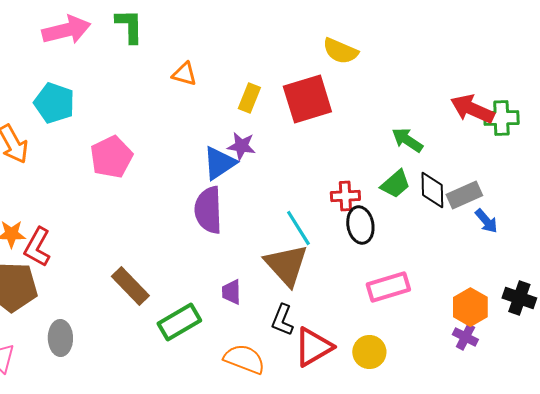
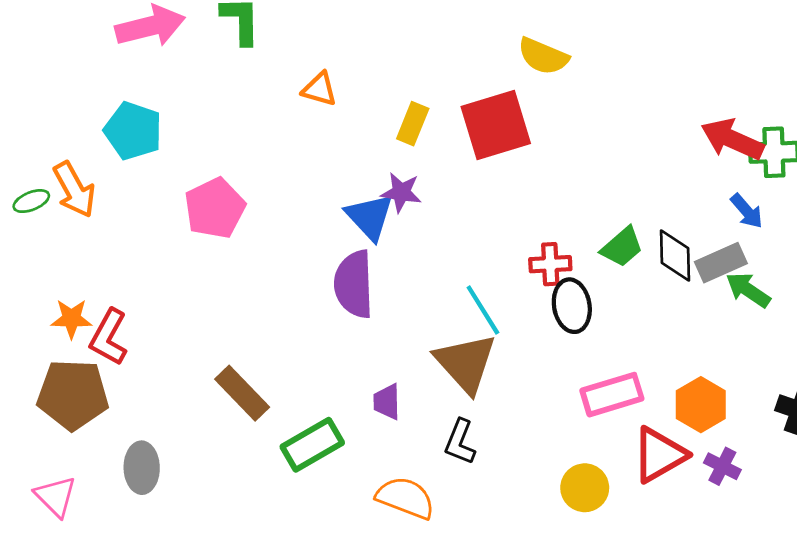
green arrow: (407, 140) -> (748, 290), moved
blue triangle: (219, 163) -> (370, 217), turned -39
blue arrow: (486, 221) -> (747, 211), moved
orange hexagon: (470, 307) -> (701, 405), moved
red triangle: (313, 347) -> (659, 455), moved

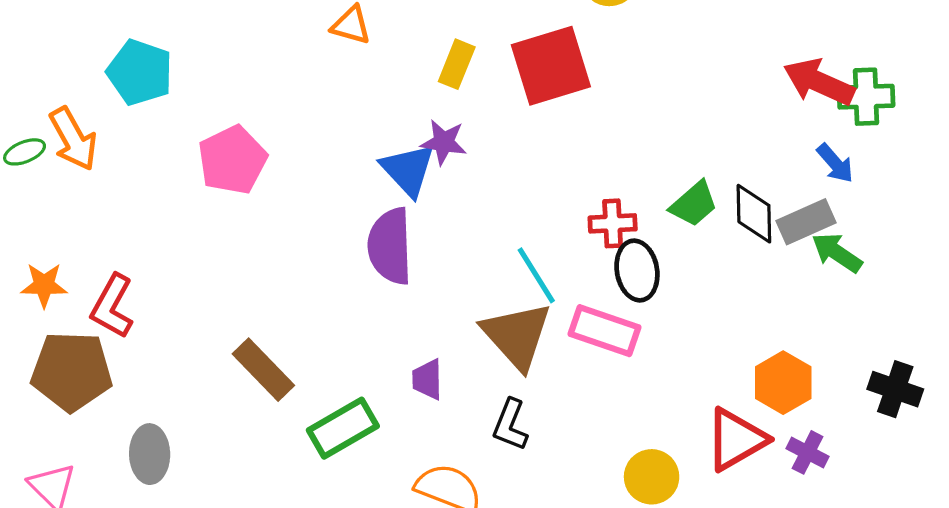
orange star: (71, 319) -> (44, 285), moved
pink rectangle: (612, 395) -> (604, 331), moved, turned 36

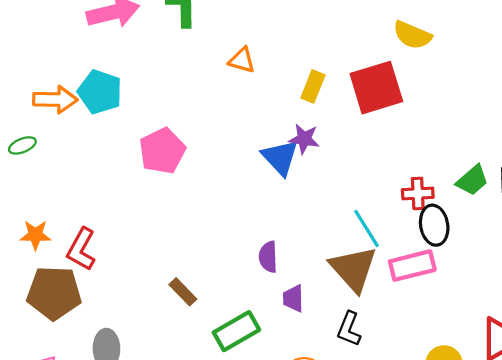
orange arrow: (73, 139) -> (55, 100), moved, turned -60
purple semicircle: (390, 246) -> (268, 257), moved, size x0.6
pink rectangle: (604, 331) -> (412, 266), turned -33
brown rectangle: (263, 370) -> (183, 292), size x0.7

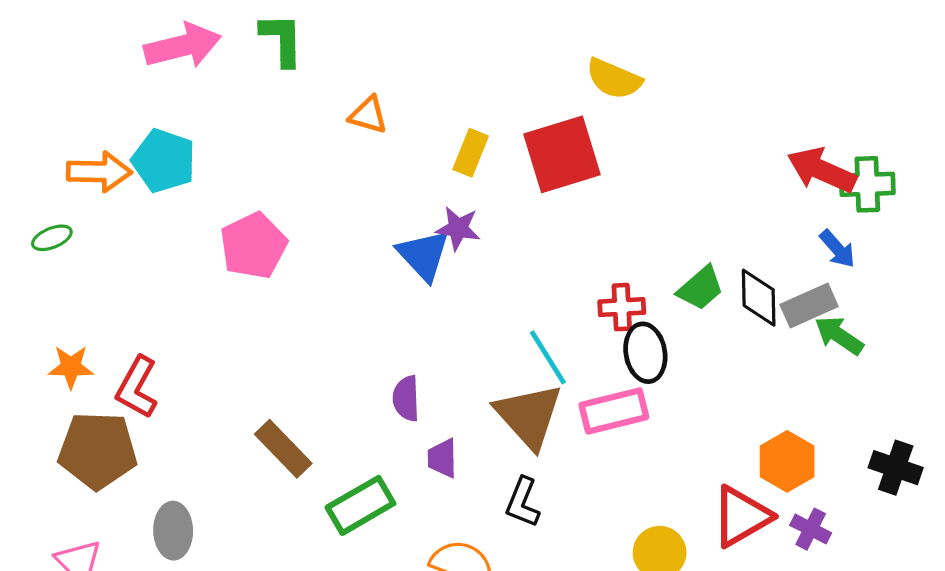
brown rectangle: (183, 292) -> (283, 449), size x1.4

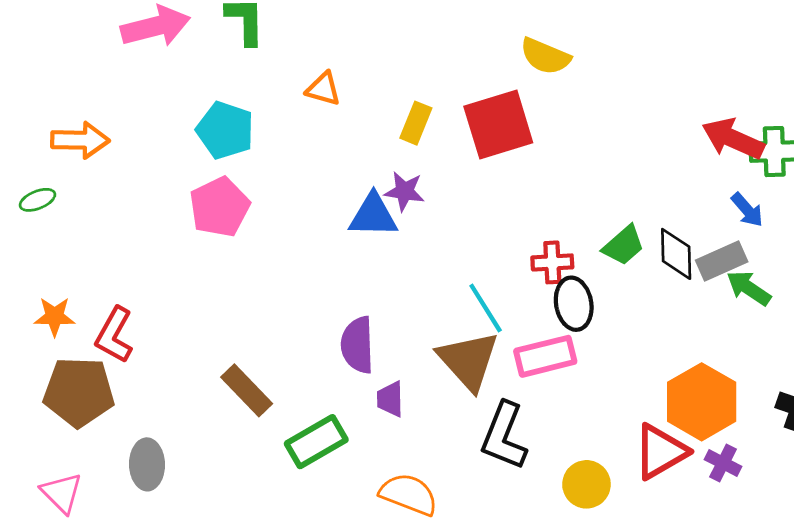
cyan pentagon: (164, 161) -> (225, 130), moved
blue triangle: (423, 255) -> (373, 216), turned -46
purple semicircle: (406, 398) -> (358, 345), size x1.4
orange hexagon: (787, 461) -> (702, 402), size x1.4
black L-shape: (523, 502) -> (504, 436), moved, size x1.5

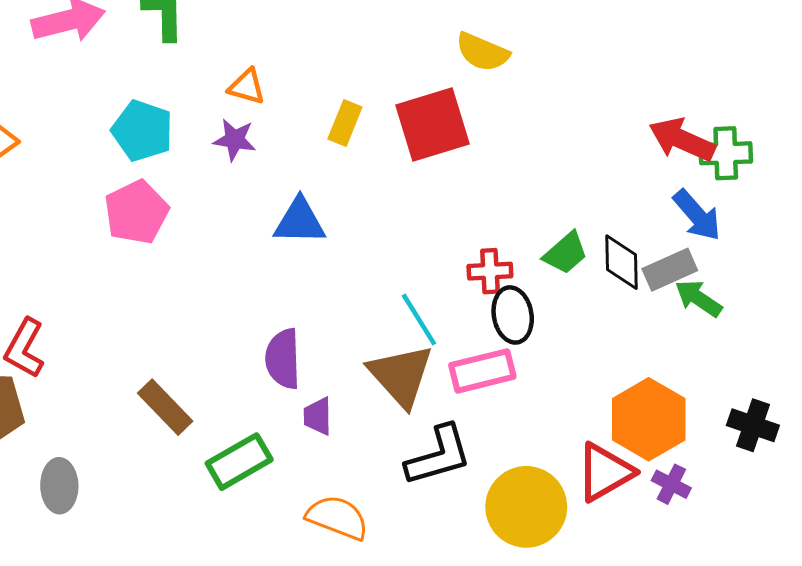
purple star: (404, 191) -> (235, 140), moved
blue arrow: (747, 210) -> (697, 215), size x1.4
black L-shape: (504, 436) -> (439, 456), turned -128
yellow circle: (586, 484) -> (526, 507), size x1.6

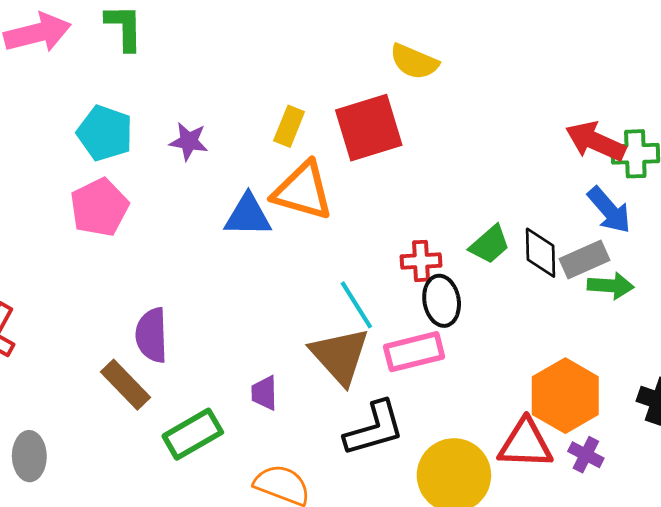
orange triangle: (247, 87) -> (303, 191), moved, size x1.8
green arrow: (699, 298) -> (611, 286), turned 150
purple semicircle: (283, 359) -> (152, 335), moved
red triangle: (605, 472) -> (525, 444), turned 32

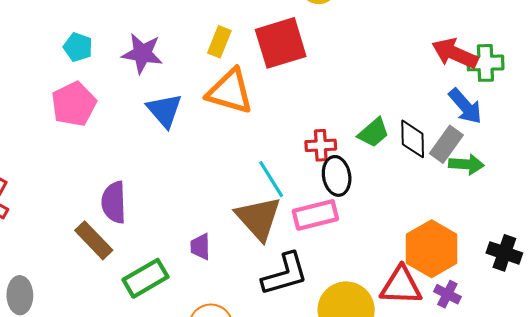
cyan pentagon: (105, 133) -> (78, 47), size x0.7
purple star: (189, 141) -> (142, 53), size x1.4
blue triangle: (248, 216) -> (165, 110), moved, turned 48
gray rectangle: (585, 260) -> (446, 144), turned -30

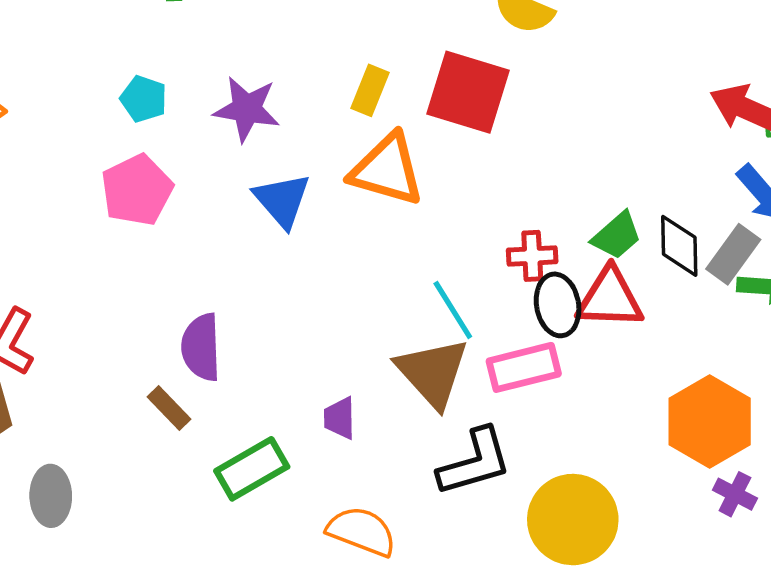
red square: (281, 43) -> (468, 92), turned 34
brown rectangle: (94, 240) -> (169, 408), size x0.7
red triangle: (401, 286) -> (610, 298), moved

